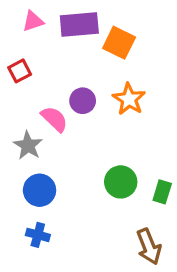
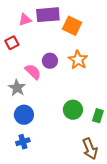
pink triangle: (33, 21) -> (25, 20), moved
blue cross: (38, 235) -> (23, 142), turned -32

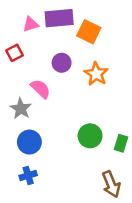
purple circle: (50, 61) -> (62, 63), moved

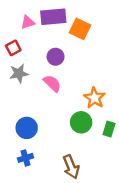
orange star: (96, 74) -> (94, 98), moved
pink semicircle: (41, 89) -> (52, 83), moved
gray star: (21, 109) -> (19, 73), moved, turned 30
brown arrow: (111, 184) -> (71, 167), moved

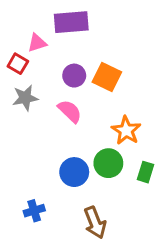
pink triangle: (28, 22) -> (37, 43), moved
orange square: (80, 29) -> (107, 77), moved
red square: (13, 48) -> (18, 64), turned -32
blue circle: (27, 128) -> (74, 172), moved

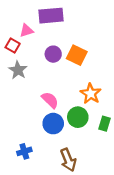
gray star: (25, 98) -> (18, 70), turned -30
pink semicircle: (70, 111) -> (50, 100), moved

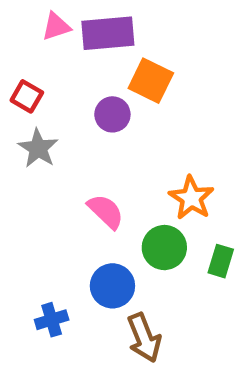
pink triangle: (26, 31) -> (56, 26), moved
orange square: (77, 55) -> (151, 81), moved
blue circle: (53, 124) -> (112, 286), moved

